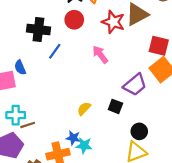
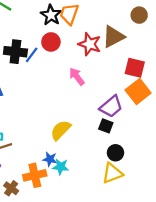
blue line: (55, 51) -> (32, 55), moved
black square: (115, 106) -> (106, 126), moved
yellow semicircle: (84, 109) -> (61, 130), size x1.5

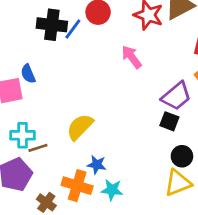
yellow semicircle: (61, 130) -> (80, 127), moved
cyan star: (61, 167) -> (112, 190), moved
orange cross: (35, 175) -> (77, 186), turned 30

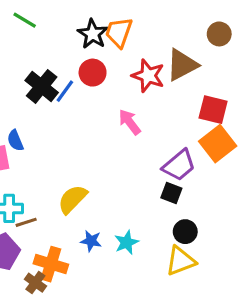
black cross: (52, 25) -> (42, 86), turned 32
orange cross: (77, 186) -> (51, 264), moved
cyan star: (112, 190) -> (127, 242), moved, turned -30

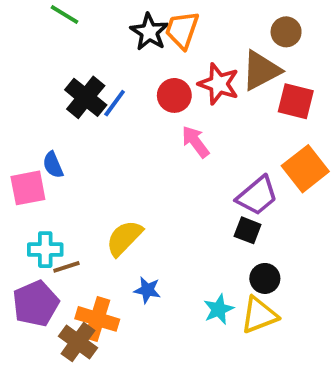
brown circle: (219, 34) -> (286, 32), moved
red circle: (93, 73) -> (174, 95), moved
red square: (213, 110) -> (296, 101), moved
cyan star: (127, 242) -> (219, 309), moved
brown cross: (35, 283) -> (78, 342), size x1.4

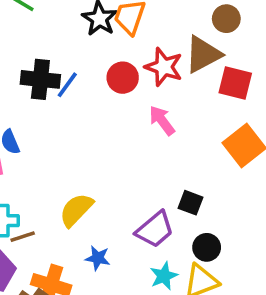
black cross: (86, 97) -> (40, 79), turned -33
pink arrow: (196, 142) -> (162, 121), moved
purple trapezoid: (257, 196) -> (155, 229), moved

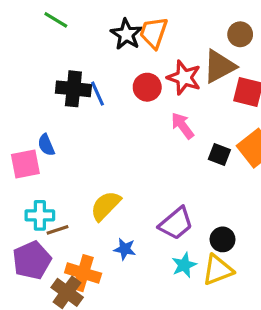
blue line: (67, 85) -> (98, 94), turned -60
black square: (191, 203) -> (219, 154), moved

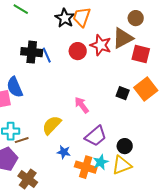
pink arrow: (182, 126) -> (82, 105), moved
blue semicircle: (46, 145) -> (15, 87), size x1.5
orange cross: (83, 273) -> (86, 167), moved

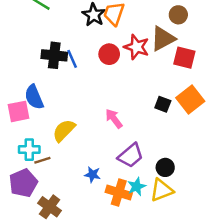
yellow semicircle: (52, 125) -> (64, 130), moved

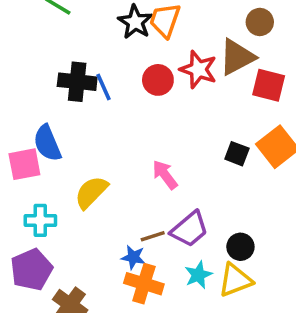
brown line: (42, 160) -> (153, 236), moved
orange cross: (119, 192) -> (144, 284), moved

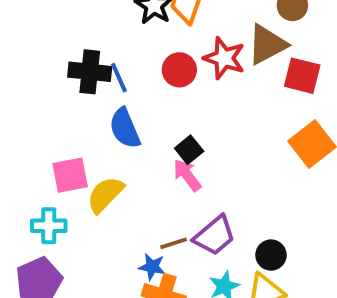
blue semicircle: (47, 143) -> (125, 128), moved
black square: (237, 154) -> (189, 150), moved, turned 30
pink square: (24, 164) -> (70, 175), moved

